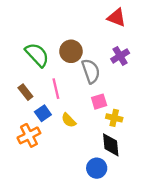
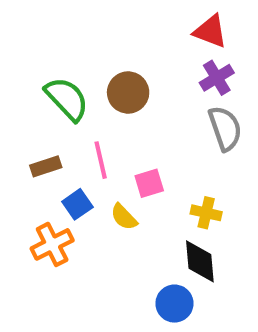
purple cross: (120, 56) -> (217, 78), moved
gray semicircle: (91, 71) -> (225, 128), moved
brown rectangle: (25, 92) -> (46, 166), turned -70
pink square: (99, 102) -> (149, 183), moved

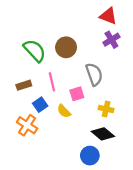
gray semicircle: (225, 128) -> (94, 74), moved
orange cross: (52, 244) -> (27, 125), turned -30
black diamond: (200, 261) -> (103, 134), turned -45

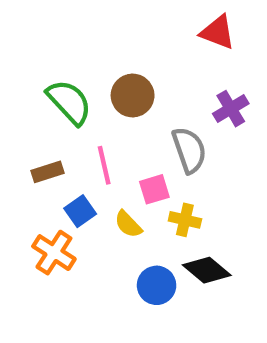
purple cross: (111, 40) -> (231, 109), moved
yellow cross: (106, 109) -> (185, 220), moved
blue circle: (90, 156) -> (157, 285), moved

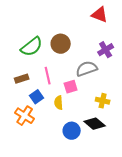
green semicircle: (69, 102) -> (32, 47), turned 95
gray semicircle: (189, 150) -> (87, 69), turned -90
yellow cross: (185, 220) -> (103, 101), moved
yellow semicircle: (128, 224) -> (59, 103), turned 40

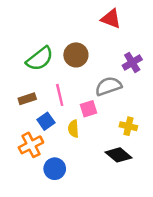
red triangle: (100, 15) -> (111, 19), moved
orange cross: (25, 116) -> (31, 145), turned 30
blue circle: (72, 131) -> (55, 169), moved

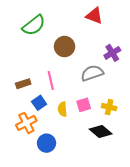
green semicircle: (40, 59) -> (34, 25), moved
pink square: (88, 109) -> (84, 105), moved

